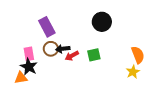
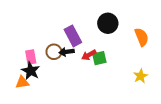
purple rectangle: (47, 27) -> (73, 36), moved
orange semicircle: (138, 55) -> (142, 37), moved
red arrow: (72, 56) -> (89, 55), moved

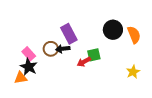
black circle: (108, 23) -> (113, 30), moved
red arrow: (89, 55) -> (84, 62), moved
pink rectangle: (31, 57) -> (29, 54), turned -32

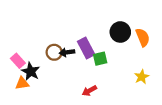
purple rectangle: (69, 34) -> (86, 48), moved
pink rectangle: (29, 54) -> (18, 61), moved
red arrow: (84, 62) -> (89, 91), moved

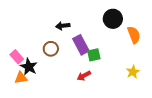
black circle: (120, 32) -> (113, 19), moved
black arrow: (67, 52) -> (63, 26), moved
red arrow: (89, 91) -> (84, 76), moved

